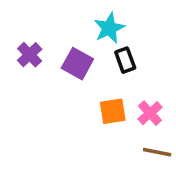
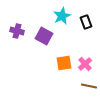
purple cross: (30, 55) -> (17, 31), turned -32
black rectangle: (125, 60) -> (86, 22), moved

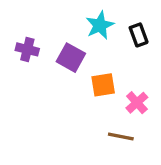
orange square: (64, 63) -> (103, 85), moved
brown line: (89, 86) -> (121, 136), moved

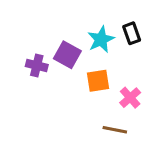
cyan star: (100, 25) -> (101, 39), moved
purple cross: (27, 49) -> (37, 65), moved

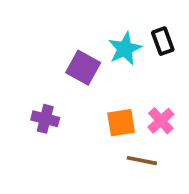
purple cross: (37, 65) -> (45, 119), moved
orange square: (98, 81) -> (121, 123), moved

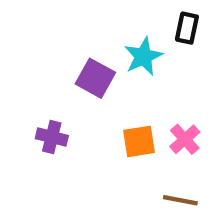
black rectangle: (163, 41) -> (187, 28), moved, turned 32
brown line: (142, 161) -> (180, 200), moved

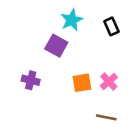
black rectangle: (187, 28) -> (111, 26), moved, turned -36
cyan star: (143, 56) -> (72, 20), moved

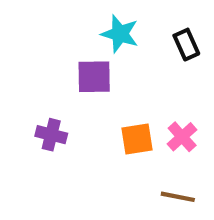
cyan star: (72, 20) -> (120, 34), turned -30
purple square: (56, 46) -> (94, 77), turned -30

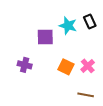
cyan star: (120, 34) -> (68, 26), moved
orange square: (137, 139) -> (66, 67), turned 35

